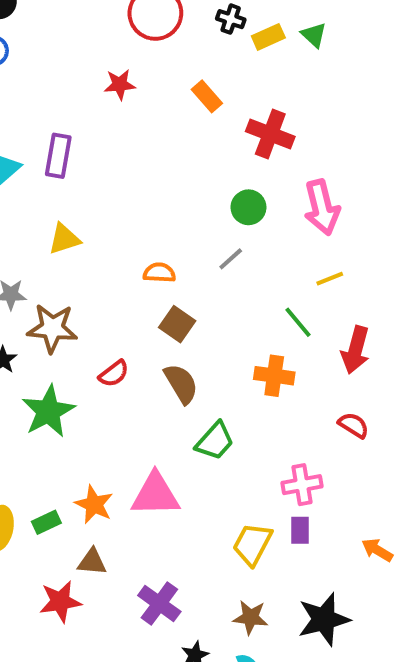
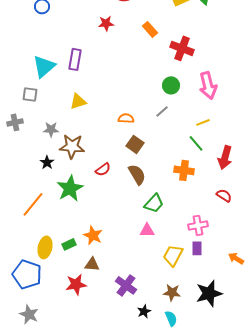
yellow line: (330, 279) -> (203, 122), moved
pink triangle: (155, 495) -> (147, 230), moved, size x0.6

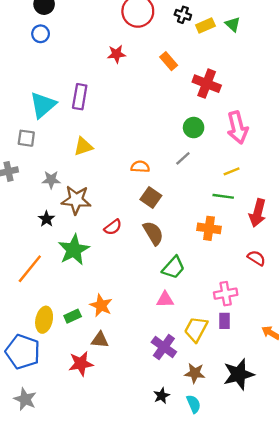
green line: (196, 143) -> (223, 196), turned -42
purple cross: (126, 285) -> (164, 347), moved

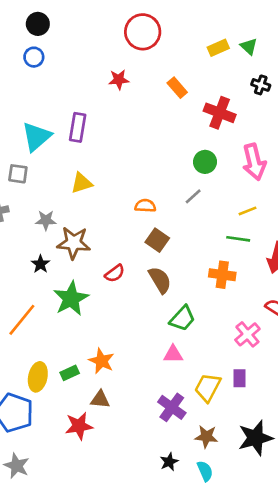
black cross: (183, 15) -> (261, 85), moved
pink cross: (226, 294) -> (247, 334), moved, turned -30

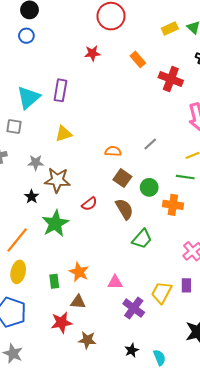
green circle: (205, 162) -> (149, 187), moved
pink triangle: (173, 354) -> (115, 282), moved
green rectangle: (70, 373) -> (54, 281), turned -72
yellow ellipse: (38, 377) -> (18, 272), moved
brown star: (206, 437) -> (87, 340), moved

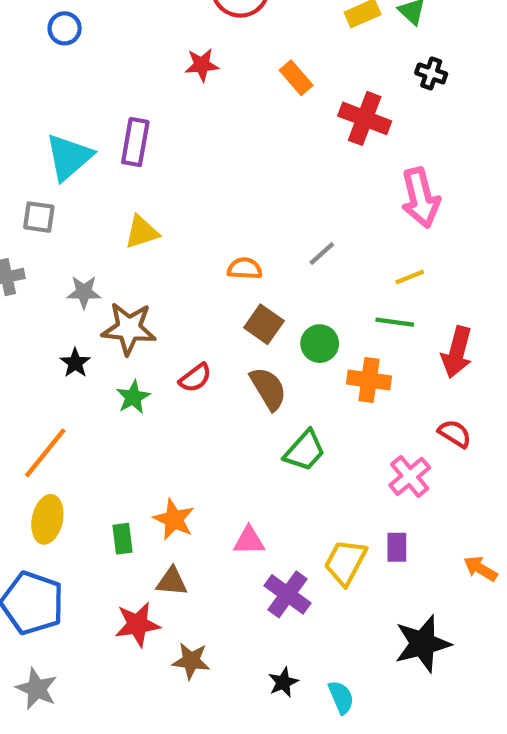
green star: (55, 223) -> (133, 397), moved, size x0.6

